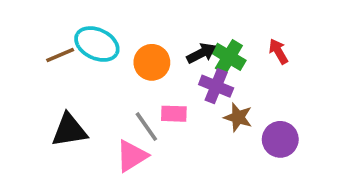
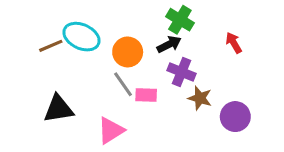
green cross: (229, 57) -> (180, 20), moved
gray line: (146, 127) -> (123, 84), moved

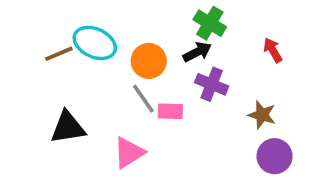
brown star: (200, 98) -> (262, 115), moved
purple circle: (235, 117) -> (275, 156), moved

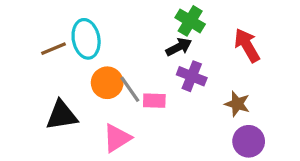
cyan ellipse: (95, 43) -> (86, 39), turned 54
red arrow: (273, 50) -> (247, 45), size x1.5
orange circle: (149, 61) -> (107, 83), moved

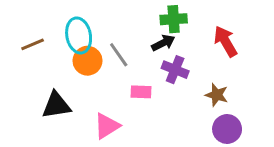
green cross: (190, 21) -> (174, 19), turned -35
brown line: (54, 49) -> (33, 44), moved
orange circle: (107, 83) -> (88, 61), moved
gray line: (130, 89) -> (119, 55), moved

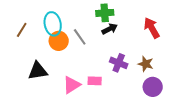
green cross: (174, 19) -> (105, 13), moved
brown line: (33, 44) -> (22, 30), turned -35
purple cross: (175, 70) -> (119, 63), moved
pink rectangle: (141, 92) -> (95, 81), moved

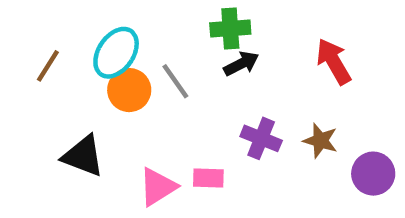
cyan ellipse: (53, 24) -> (116, 53), turned 45
black triangle: (38, 71) -> (83, 156), turned 30
purple circle: (153, 87) -> (373, 174), moved

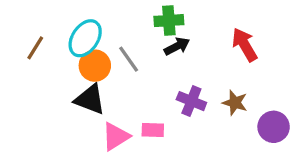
black triangle: (83, 156) -> (90, 99), moved

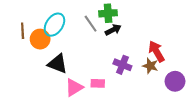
red arrow: (245, 45) -> (156, 51), moved
brown line: (35, 48) -> (23, 31), turned -35
gray line: (129, 59) -> (91, 24), moved
orange circle: (95, 66) -> (40, 39), moved

